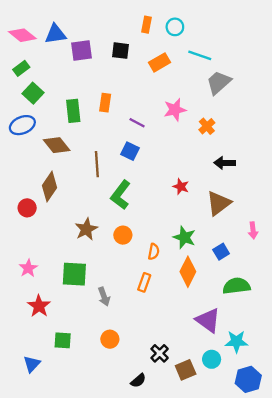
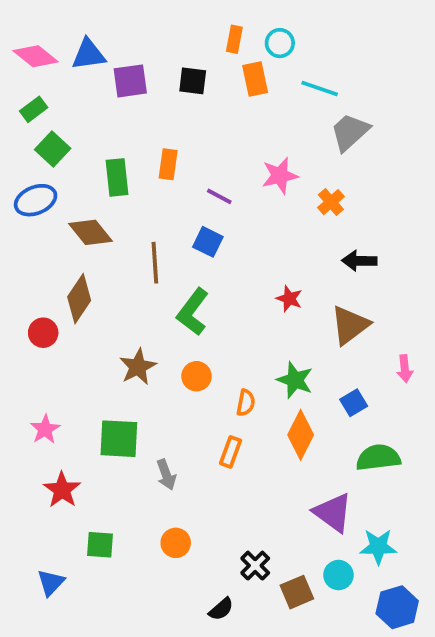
orange rectangle: (160, 62) -> (255, 79), moved, turned -72

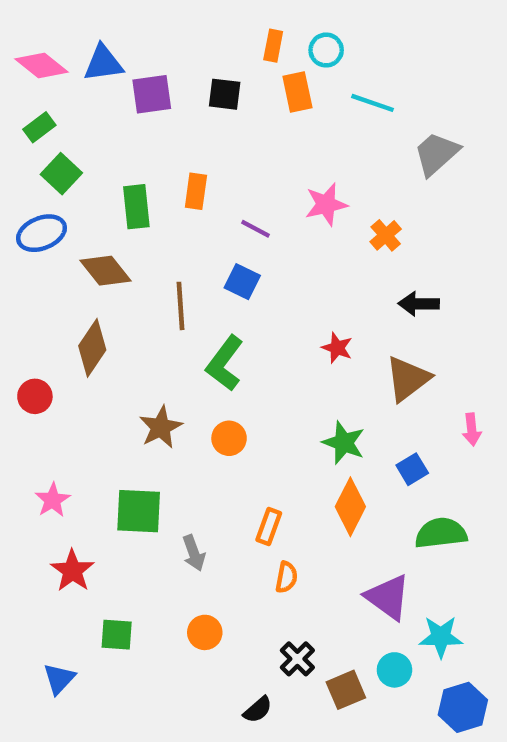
gray trapezoid: (350, 132) -> (436, 154), moved
red circle: (43, 333) -> (35, 396), moved
orange semicircle: (246, 403) -> (286, 577), moved

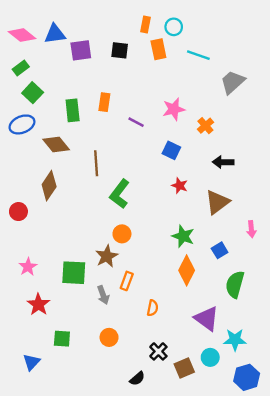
blue square: (242, 282) -> (171, 150), moved
brown star: (161, 427) -> (107, 256), moved
orange rectangle: (269, 527) -> (127, 281), moved
green semicircle: (441, 533) -> (235, 284), turned -68

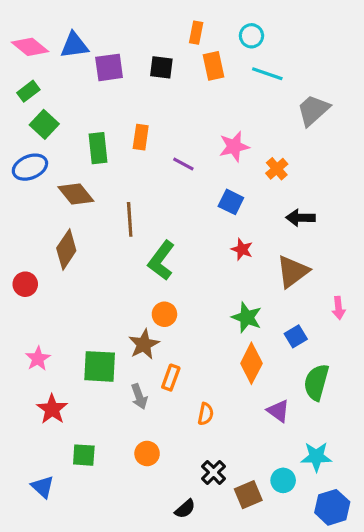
cyan circle: (174, 27) -> (251, 36), moved
purple triangle: (207, 319) -> (278, 411), moved, size x0.7
blue triangle: (31, 362) -> (43, 487), turned -30

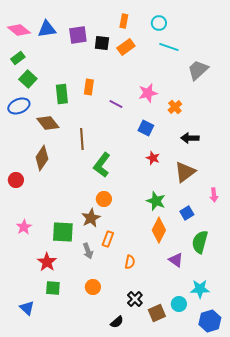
orange rectangle: (214, 66) -> (126, 47), moved, turned 66
purple square: (109, 67) -> (78, 35), moved
red star: (52, 409) -> (47, 262), moved

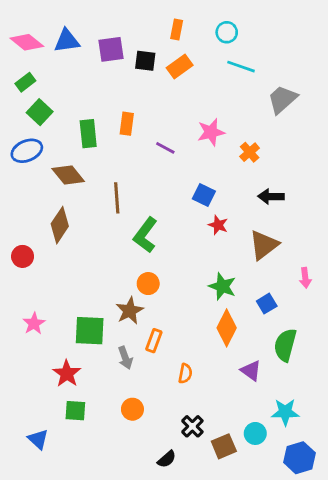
blue square: (146, 128) -> (204, 195), moved

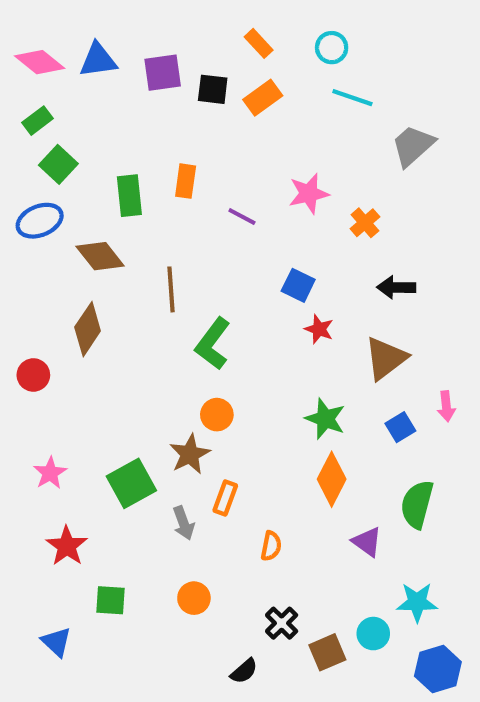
orange rectangle: (177, 29) -> (259, 43), turned -54
blue square: (267, 304) -> (400, 427), moved
green square: (90, 331) -> (131, 483), turned -32
red star: (67, 373) -> (67, 546), moved

